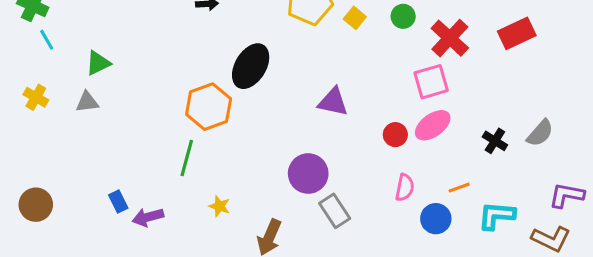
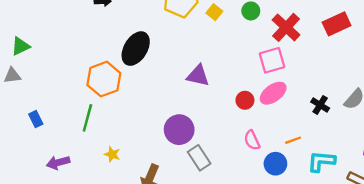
pink semicircle: (405, 188) -> (252, 140), turned 144
blue rectangle: (118, 202) -> (36, 119), moved

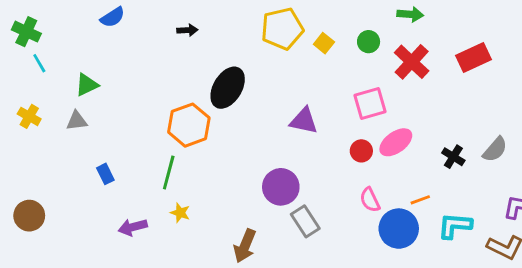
pink square: (272, 60) -> (370, 103), moved
yellow star: (112, 154) -> (180, 213), moved
blue circle: (275, 164) -> (399, 229), size x1.4

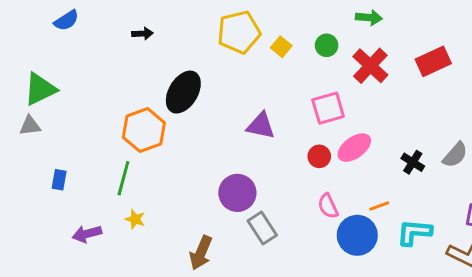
green triangle: (87, 85) -> (40, 89), size x1.4
blue rectangle: (105, 174) -> (59, 180), turned 36

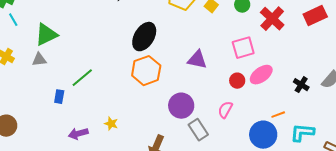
orange hexagon: (144, 130) -> (146, 71), moved
green line: (123, 178) -> (82, 78), moved, turned 35
pink semicircle: (328, 206) -> (225, 110), moved, turned 54

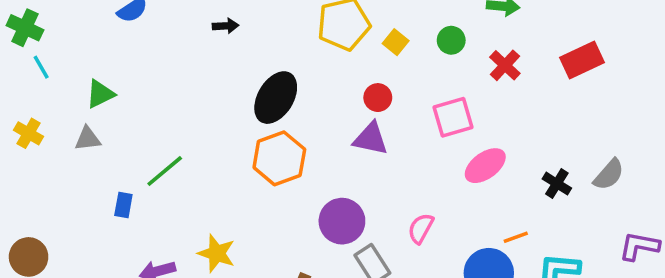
red cross: (272, 19) -> (505, 65), size x0.7
green triangle: (46, 35) -> (100, 94), size x0.7
red circle: (237, 81) -> (378, 98), moved
yellow star: (111, 124) -> (217, 253), size x1.5

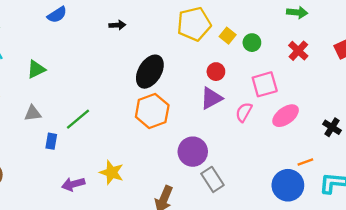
green circle: (451, 40) -> (252, 43), moved
gray triangle: (88, 139) -> (33, 113), moved
purple triangle: (371, 139) -> (211, 98), turned -40
pink semicircle: (421, 228) -> (244, 112), moved

